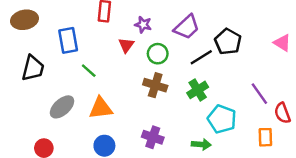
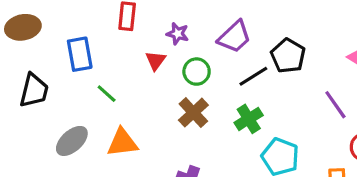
brown cross: (155, 85) -> (193, 113), turned 30
purple line: (259, 94) -> (335, 105), moved

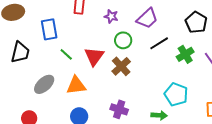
black pentagon: (288, 56) -> (196, 22), moved
red triangle: (156, 60) -> (94, 56), moved, size x1.5
green cross: (249, 119) -> (185, 54), moved

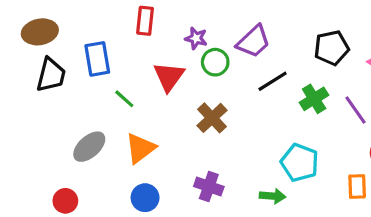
black pentagon: (196, 22) -> (332, 48), turned 30
green circle: (123, 40) -> (215, 62), moved
black trapezoid: (20, 52) -> (51, 75), moved
red triangle: (94, 56) -> (169, 77), moved
orange triangle: (76, 85) -> (140, 148), turned -30

